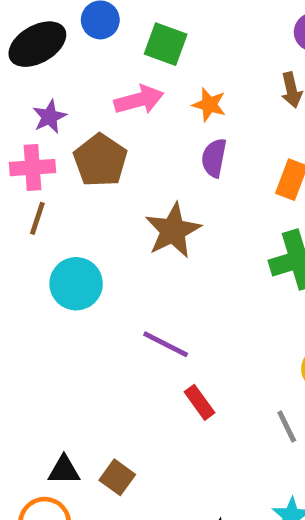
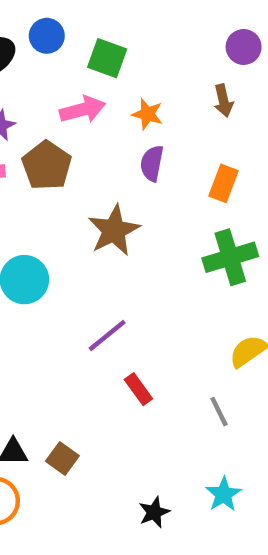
purple line: (166, 344) -> (107, 336), turned -66

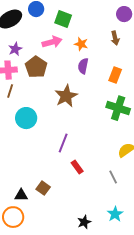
green cross: (230, 257) -> (118, 108), turned 35
purple line: (107, 336) -> (63, 143), turned -30
brown square: (62, 459) -> (43, 188), moved

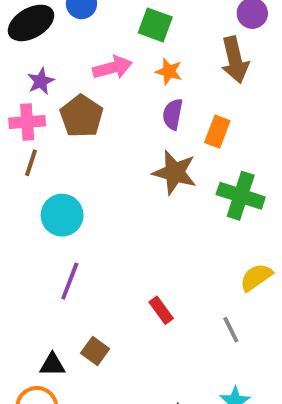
green square: (63, 19) -> (155, 25), moved
brown arrow: (115, 38) -> (235, 60), size x1.6
orange rectangle: (115, 75) -> (217, 132), moved
brown star: (66, 96) -> (175, 172), moved, turned -30
purple line: (63, 143) -> (70, 281), moved

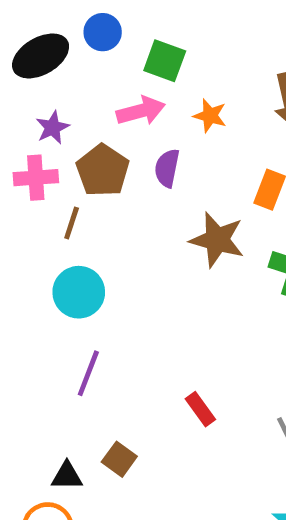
green square: (155, 25) -> (165, 61), moved
purple semicircle: (173, 114) -> (167, 168), moved
brown line: (31, 163) -> (72, 223), moved

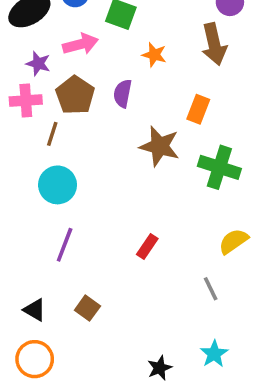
pink arrow: (141, 111) -> (80, 44), moved
purple star: (52, 128) -> (38, 64), turned -30
red rectangle: (200, 409) -> (147, 247), moved, turned 70
black triangle: (67, 476) -> (35, 310), moved, turned 30

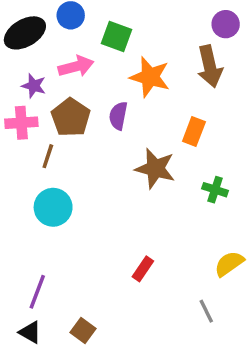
orange star: (154, 55) -> (150, 77), size x1.6
green cross: (219, 167) -> (215, 190), size x0.6
purple line: (65, 245) -> (37, 292), moved

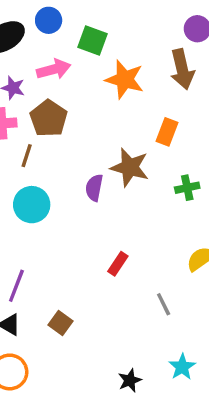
purple semicircle: (118, 116) -> (94, 188), moved
green cross: (215, 190) -> (187, 188), turned -30
gray line: (206, 311) -> (164, 304), moved

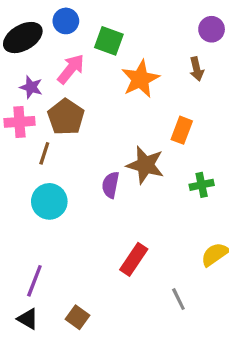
pink arrow: (54, 69) -> (71, 69), turned -36
brown arrow: (182, 69) -> (197, 69), size x0.6
orange star: (125, 79) -> (140, 79), turned 30
red rectangle: (118, 264) -> (134, 259), size x1.4

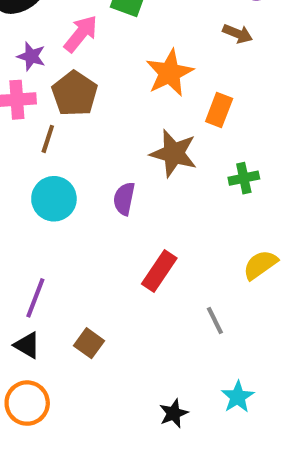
brown arrow: (197, 69) -> (238, 34), turned -55
orange star: (140, 79) -> (170, 73), moved
purple semicircle: (111, 185) -> (124, 199), moved

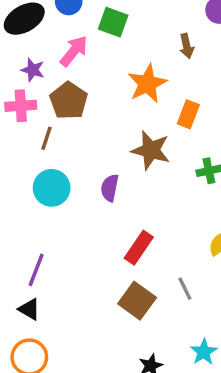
brown arrow: (238, 34) -> (187, 46), moved, turned 55
brown square: (89, 343) -> (137, 301), moved, size x1.5

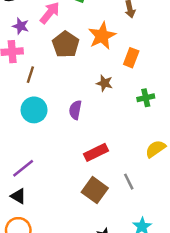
brown pentagon: (69, 101) -> (66, 44), moved
brown star: (151, 150) -> (104, 83), size x0.6
red rectangle: (139, 248) -> (96, 152), turned 30
purple line: (36, 270) -> (23, 168), turned 30

